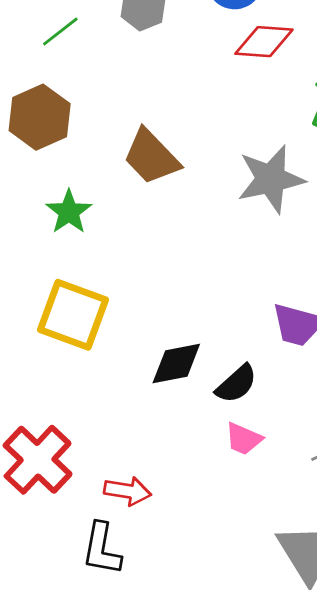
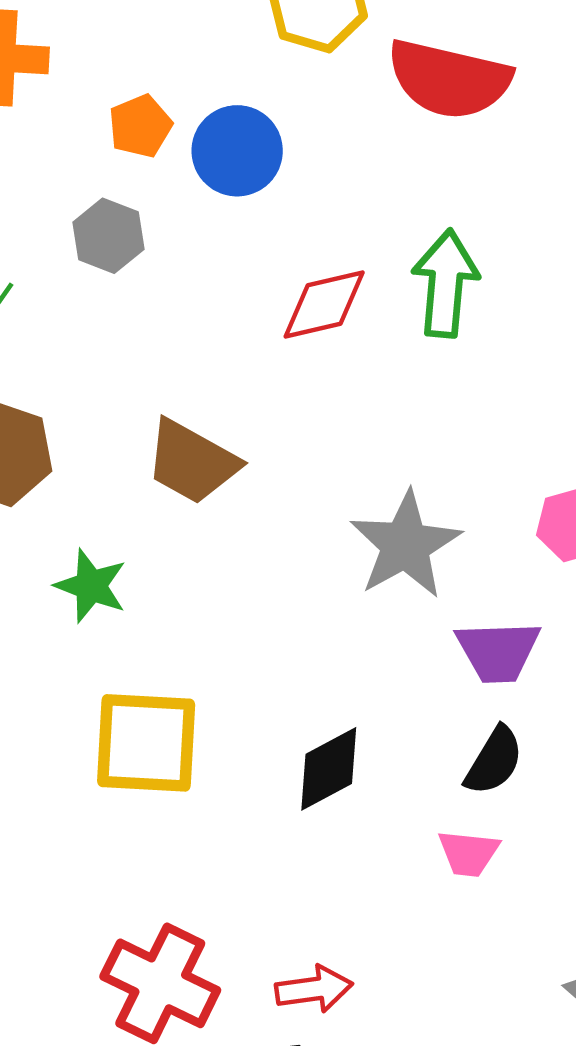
red diamond: (264, 42) -> (324, 305), moved
gray star: (271, 179) -> (405, 545), moved
black semicircle: (236, 384) -> (494, 761), moved

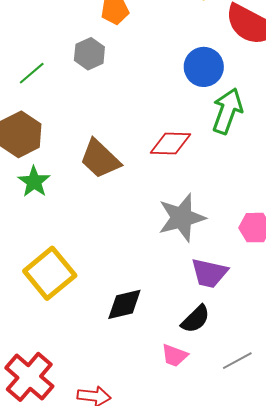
blue circle: (237, 151) -> (204, 67), moved
red diamond: (324, 305) -> (171, 144), moved
green star: (91, 586) -> (34, 182), moved
yellow square: (146, 743) -> (50, 273), turned 33

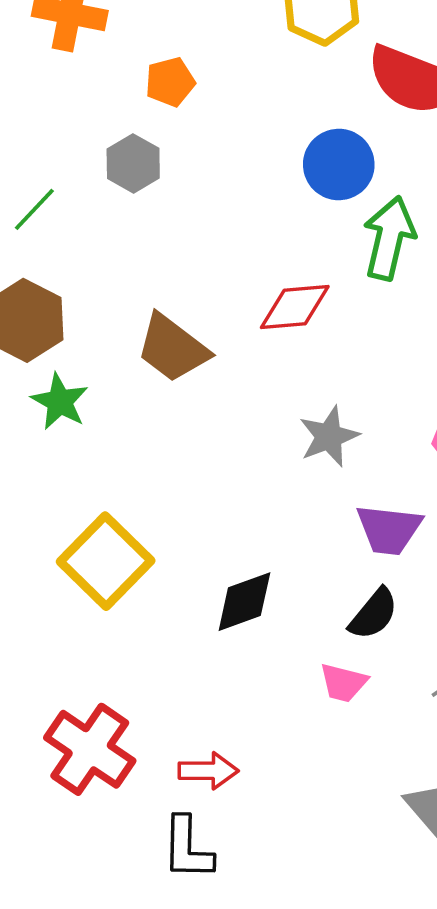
gray star: (182, 218) -> (329, 437), size x0.7

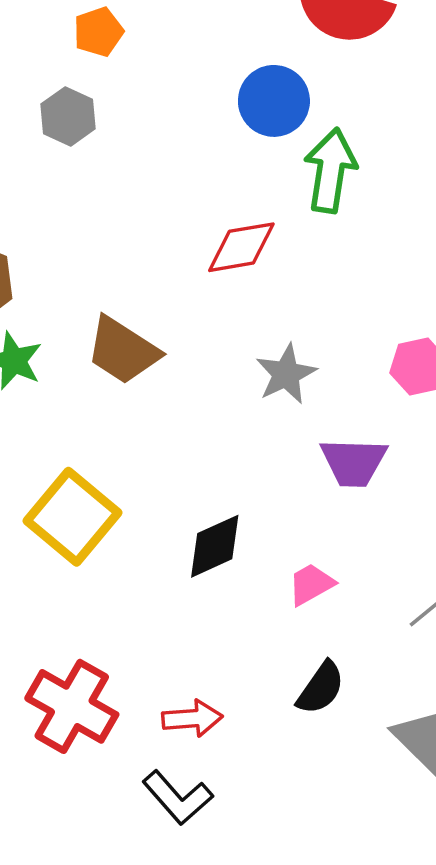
brown trapezoid: (173, 348) -> (123, 351), moved
black semicircle: (374, 614) -> (321, 688), moved
pink trapezoid: (343, 683) -> (311, 584), moved, turned 141
black L-shape: (187, 848) -> (178, 798), turned -38

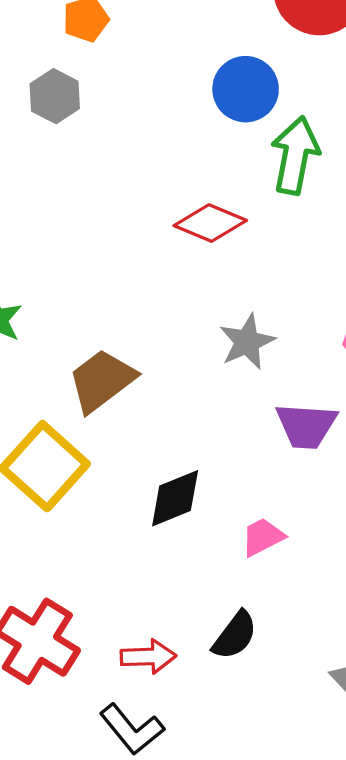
red diamond: (241, 247) -> (210, 223), turned 30
brown trapezoid: (123, 351) -> (102, 380), moved, turned 108
black semicircle: (321, 688) -> (235, 635), moved

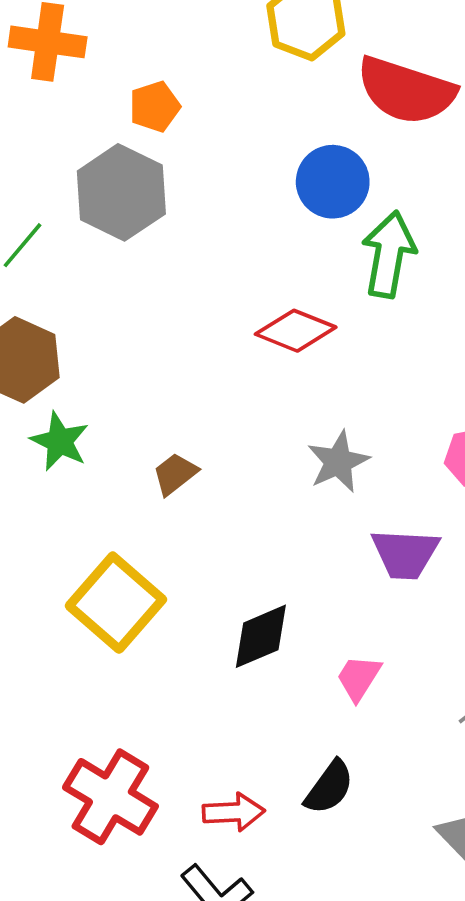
gray hexagon: (55, 96) -> (121, 192), size x1.6
brown trapezoid: (102, 380) -> (175, 474), moved, size x0.6
pink trapezoid: (263, 537) -> (359, 678), turned -30

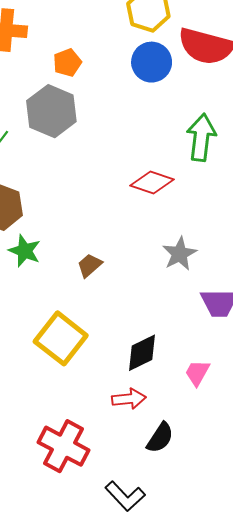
blue circle: (333, 182) -> (152, 62), moved
black semicircle: (329, 787) -> (160, 438), moved
red arrow: (234, 812) -> (129, 399), moved

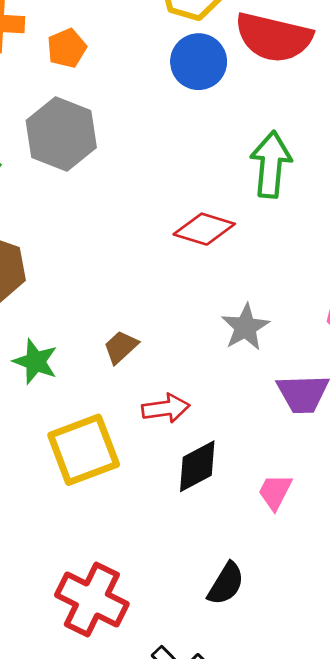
orange pentagon: (67, 63) -> (67, 48), moved
green star: (25, 251) -> (35, 362), moved
yellow square: (61, 338) -> (84, 450), turned 33
red arrow: (129, 399) -> (166, 408), moved

